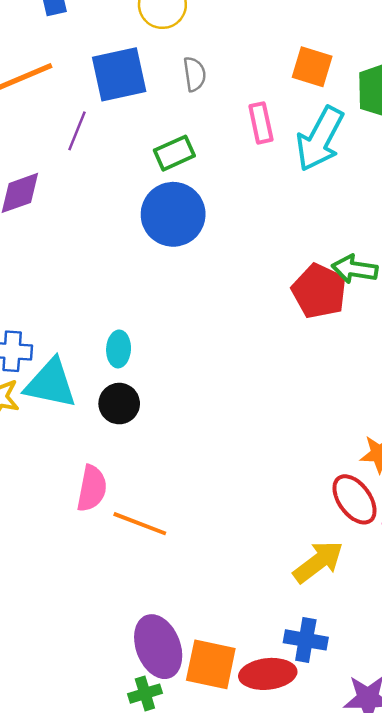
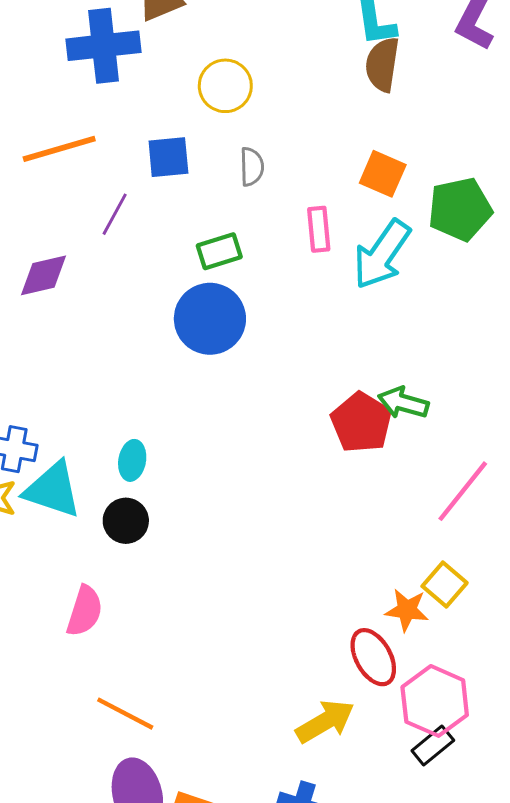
blue square: (119, 74) -> (168, 157), size x0.7
orange line: (140, 524) -> (125, 714), moved

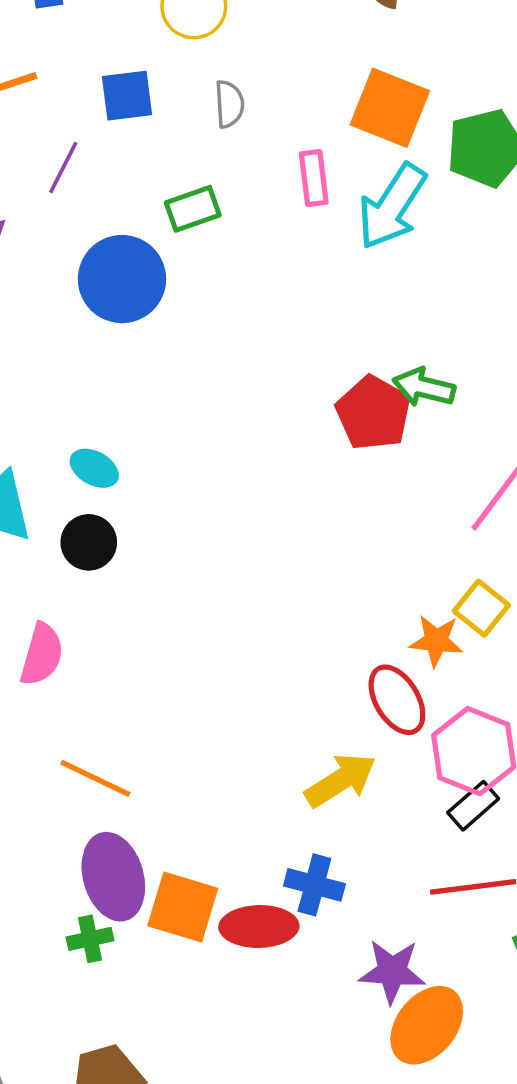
orange square: (383, 174) -> (390, 108), size x1.4
blue circle: (210, 319) -> (122, 279), moved
cyan ellipse: (132, 460) -> (94, 468), turned -69

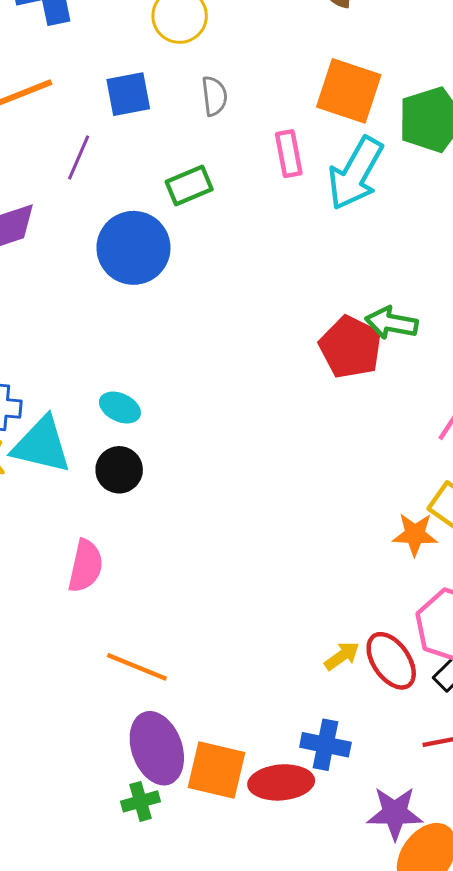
red ellipse: (397, 700) -> (391, 661), moved
yellow arrow: (340, 780) -> (342, 656), size x0.6

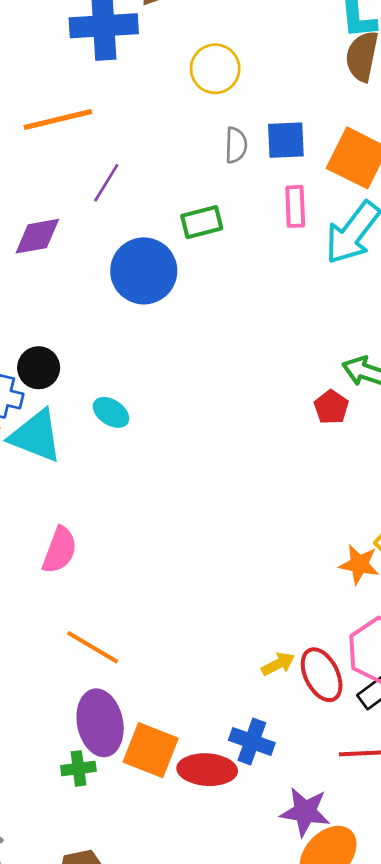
blue square: (128, 94) -> (286, 140), moved
red pentagon: (351, 347) -> (331, 407), moved, size x0.6
black circle: (119, 470) -> (39, 368), moved

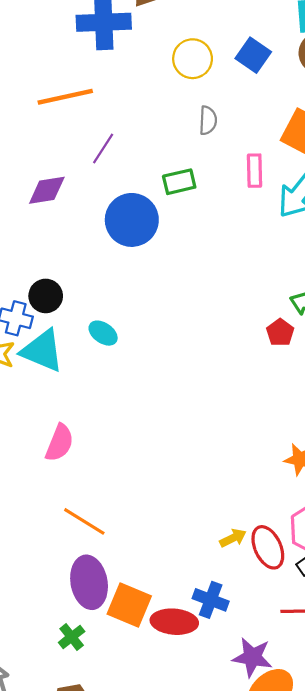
blue square: (286, 140) -> (253, 55), moved, turned 36
green cross: (78, 768) -> (72, 637), moved, turned -32

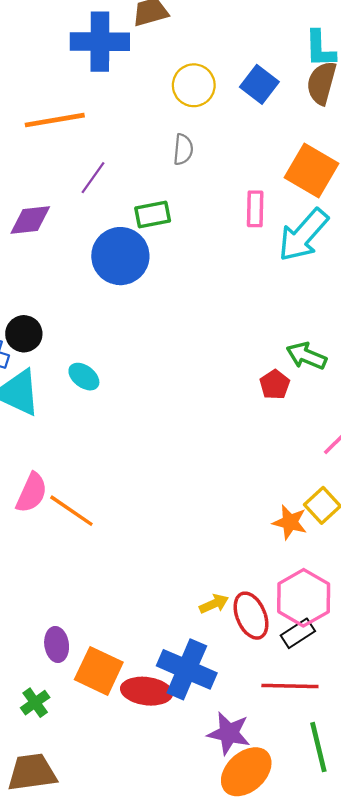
gray semicircle: (208, 120) -> (183, 149), moved
green rectangle: (179, 182) -> (153, 215), moved
orange line: (84, 521) -> (71, 511), moved
purple ellipse: (89, 582) -> (57, 644), size x0.6
blue cross: (211, 600) -> (187, 669), size x1.5

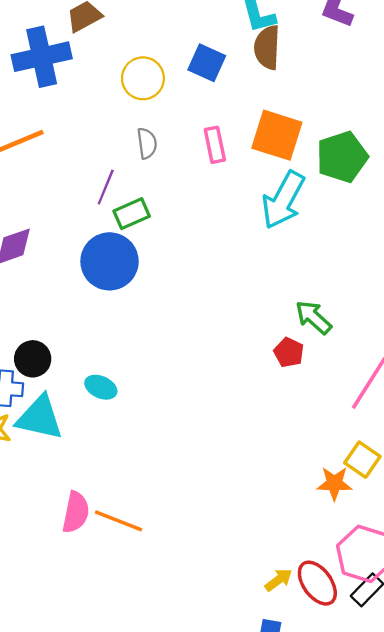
purple line: (93, 178) -> (106, 187), moved
pink rectangle: (255, 209) -> (215, 145), moved
green arrow: (306, 356) -> (313, 317), turned 33

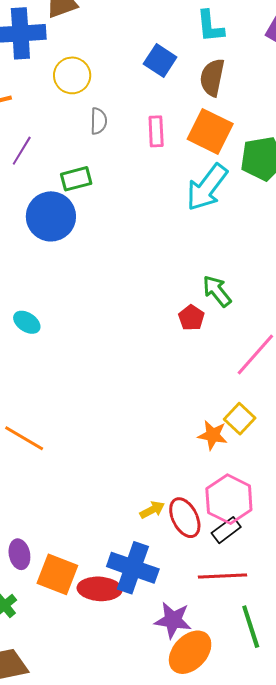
brown semicircle: (267, 47) -> (212, 78), moved
yellow circle: (143, 78) -> (72, 75), moved
purple line: (106, 187) -> (22, 151), moved

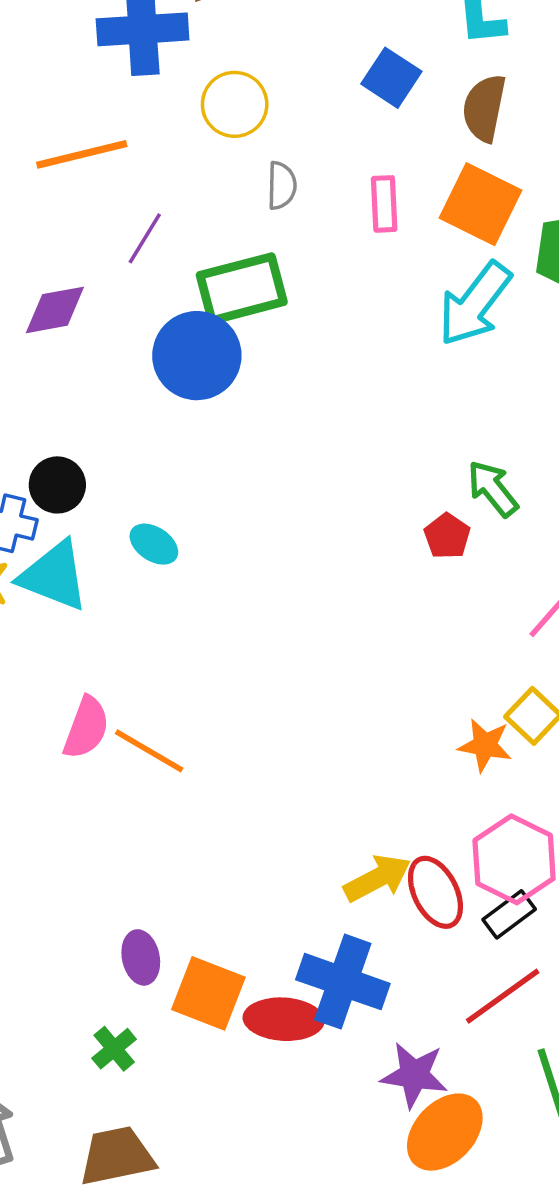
green rectangle: (76, 179) -> (242, 289), size x1.6
yellow arrow: (152, 510) -> (377, 878), size x1.5
red line: (223, 576) -> (503, 996), turned -33

